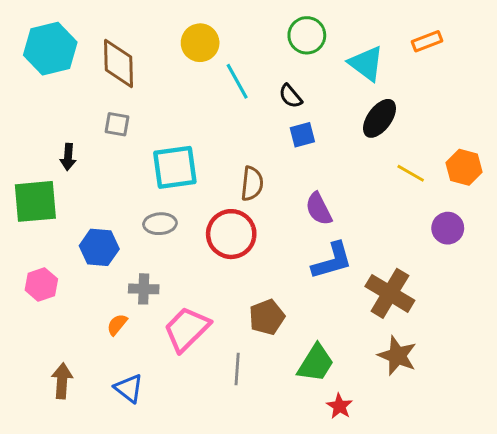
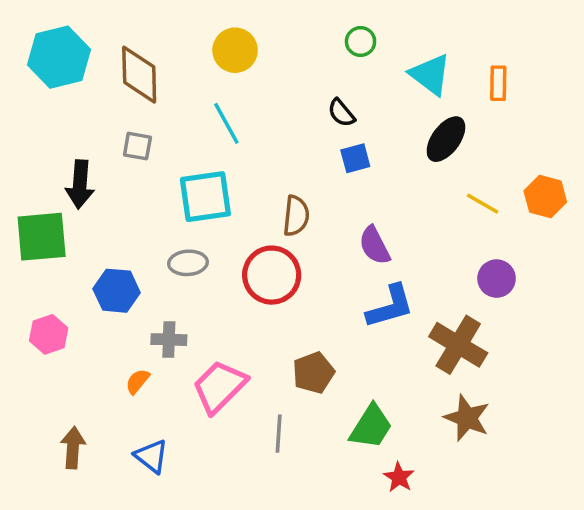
green circle: (307, 35) -> (361, 41), size x0.7
orange rectangle: (427, 41) -> (498, 83), moved, turned -68
cyan line: (237, 81) -> (226, 123), moved
black arrow: (68, 157) -> (80, 184), size x1.5
purple circle: (448, 228) -> (497, 279), moved

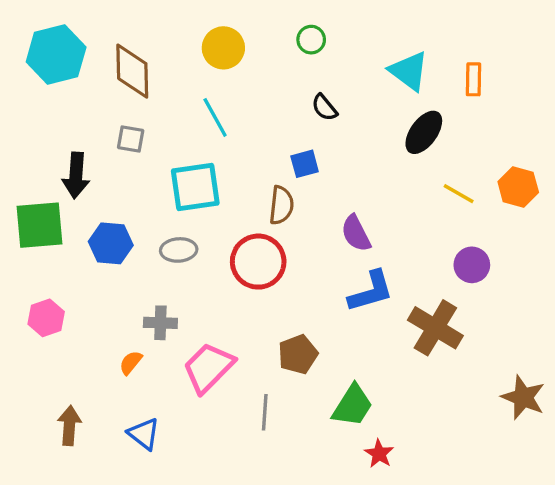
green circle: (361, 41) -> (311, 40), moved
blue square: (355, 158) -> (305, 164), moved
blue hexagon: (117, 291) -> (111, 243), moved
brown star: (467, 418) -> (523, 397), moved

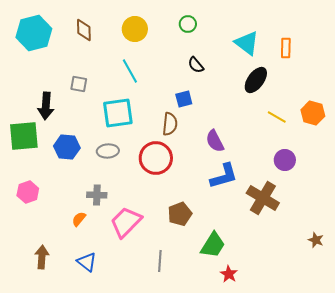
brown diamond: (132, 71) -> (84, 30), moved, size x0.7
brown star: (523, 397) -> (316, 240), size x0.6
gray line: (265, 412) -> (160, 261), moved

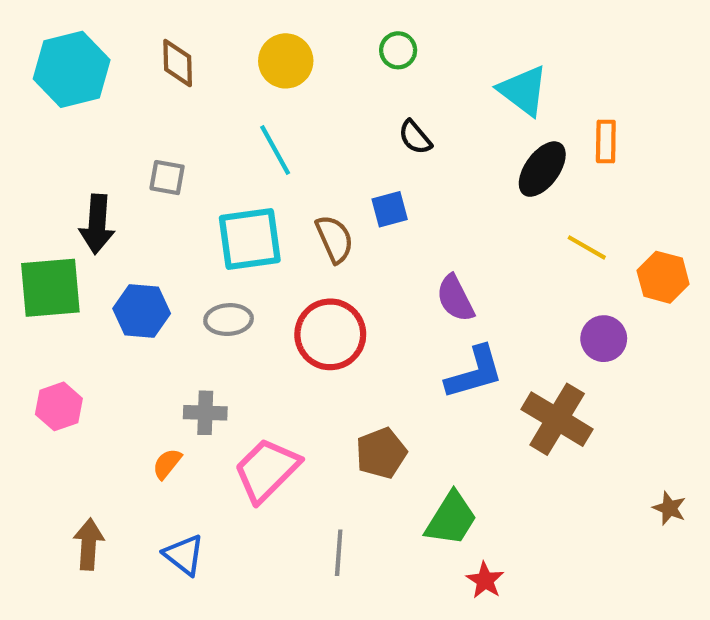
orange rectangle: (286, 48) -> (606, 141), moved
orange hexagon: (313, 113) -> (663, 277), moved
brown semicircle: (170, 124) -> (335, 239), moved, turned -30

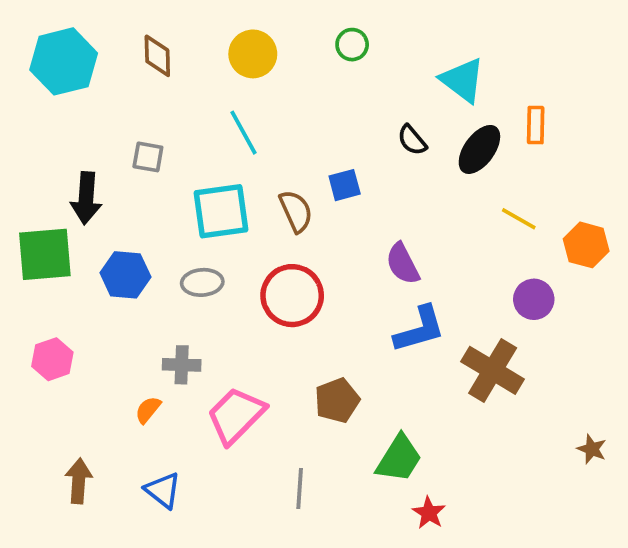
black semicircle: (415, 137) -> (412, 140), moved

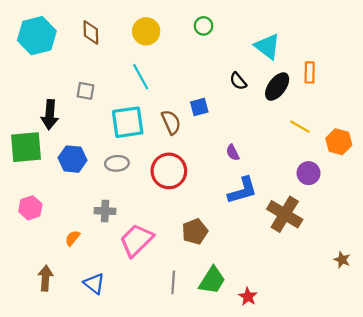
purple semicircle: (403, 264) -> (233, 153), size x0.7
orange semicircle: (148, 410) -> (73, 238), moved
green trapezoid: (399, 458) -> (212, 280), moved

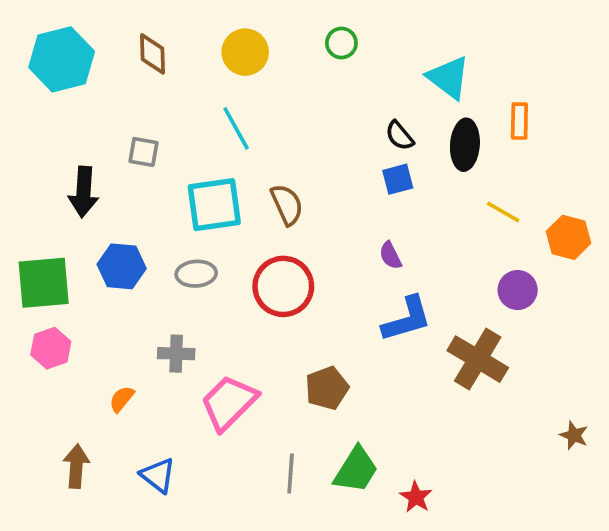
black ellipse: (277, 87) -> (465, 145), turned -32
blue square: (199, 107) -> (398, 179), moved
green square: (26, 147) -> (44, 283), moved

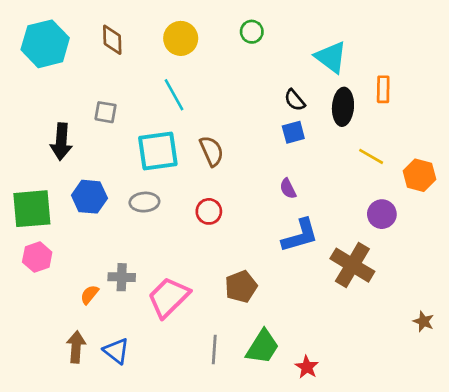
red circle: (283, 286) -> (209, 211), size x0.6
gray cross: (176, 354) -> (122, 277), moved
brown arrow: (76, 466) -> (76, 347), moved

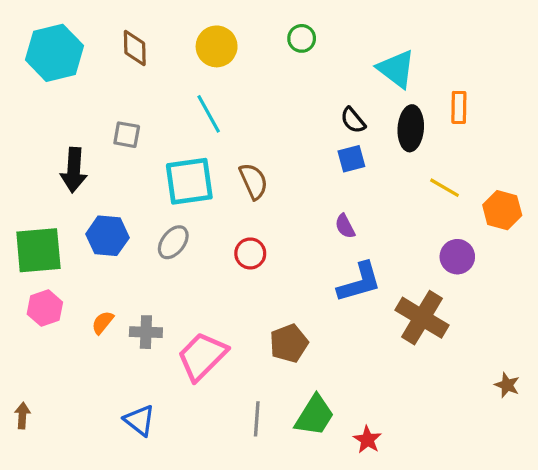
gray ellipse: (144, 202) -> (173, 242), turned -48
orange semicircle: (89, 295) -> (103, 322), moved
brown arrow: (76, 347) -> (22, 416), moved, size x0.7

